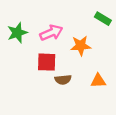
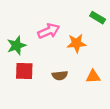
green star: (17, 33) -> (16, 45), moved
red square: (47, 62) -> (24, 71), moved

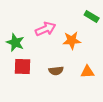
green star: (16, 45) -> (15, 43), turned -30

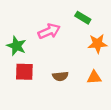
green rectangle: (92, 16) -> (83, 18), moved
orange star: (72, 40) -> (97, 44), moved

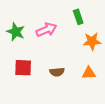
green rectangle: (83, 18) -> (78, 17), turned 40
green star: (16, 46) -> (16, 32), moved

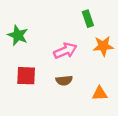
pink arrow: (46, 30) -> (65, 51), moved
orange triangle: (89, 73) -> (100, 93), moved

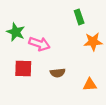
pink arrow: (65, 51) -> (39, 44), moved, turned 42

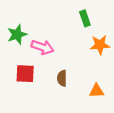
green star: (16, 32) -> (17, 34), turned 30
brown semicircle: (58, 73) -> (62, 78), turned 96

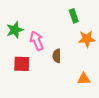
pink arrow: (42, 47) -> (37, 41), turned -132
brown semicircle: (62, 78) -> (57, 56), moved

